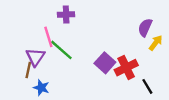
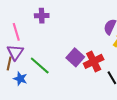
pink line: (48, 37) -> (16, 32), moved
green line: (61, 50) -> (40, 66), moved

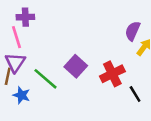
purple cross: (42, 16) -> (25, 17), moved
purple square: (75, 57) -> (76, 66), moved

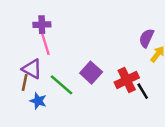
pink line: (17, 37) -> (46, 44), moved
purple triangle: (15, 62) -> (32, 69), turned -35
black line: (135, 94) -> (143, 91), moved

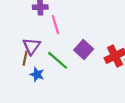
pink line: (46, 44) -> (55, 25), moved
purple triangle: (32, 69) -> (32, 46), turned 36

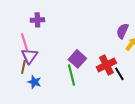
pink line: (55, 25) -> (24, 42), moved
green line: (58, 60) -> (71, 75), moved, turned 35

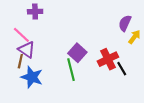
pink line: (24, 42) -> (21, 35), turned -30
purple triangle: (29, 56) -> (27, 50), turned -30
blue star: (34, 82) -> (32, 77), size x1.5

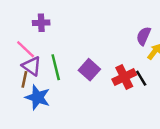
black line: (122, 69) -> (141, 78), moved
green line: (71, 70) -> (56, 67), moved

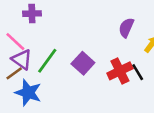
purple semicircle: (144, 36) -> (126, 28), moved
green line: (56, 67) -> (47, 61), turned 50
brown line: (24, 79) -> (14, 73), turned 42

